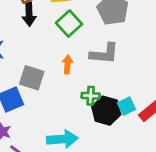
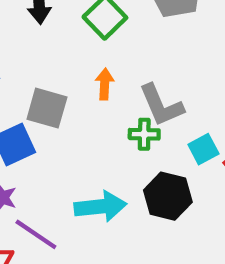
gray L-shape: (104, 54) -> (161, 105), moved, turned 64
black hexagon: (106, 111) -> (168, 196), moved

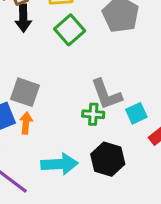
orange arrow: (105, 84) -> (26, 123), moved
cyan square: (203, 149) -> (136, 113), moved

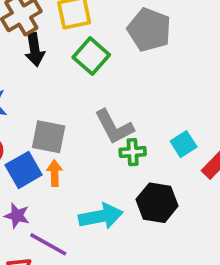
gray L-shape: (106, 94) -> (114, 127), moved

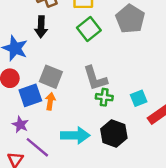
black arrow: (35, 50) -> (41, 27), moved

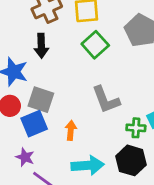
gray square: (51, 77) -> (41, 100), moved
green cross: (104, 97) -> (136, 128), moved
orange arrow: (50, 101) -> (71, 130), moved

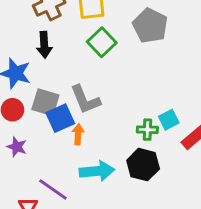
gray L-shape: (106, 100) -> (85, 100), moved
blue square: (34, 124) -> (60, 118), moved
purple star: (25, 157) -> (17, 147), moved

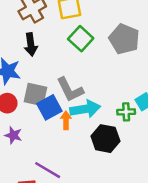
gray pentagon: (150, 26) -> (124, 39), moved
black hexagon: (143, 165) -> (105, 139), moved
cyan arrow: (97, 171) -> (85, 109), moved

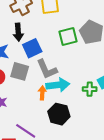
green square: (81, 39) -> (68, 37), moved, turned 30
blue square: (49, 107) -> (32, 48), moved
black hexagon: (105, 139) -> (59, 114), moved

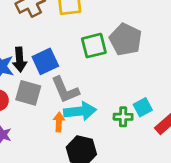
black arrow: (18, 32) -> (20, 60), moved

